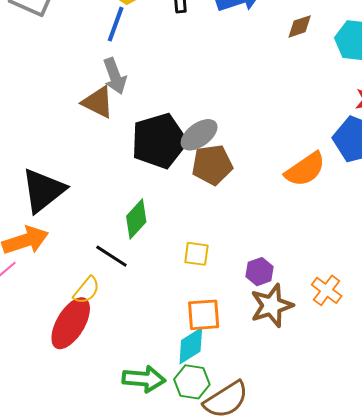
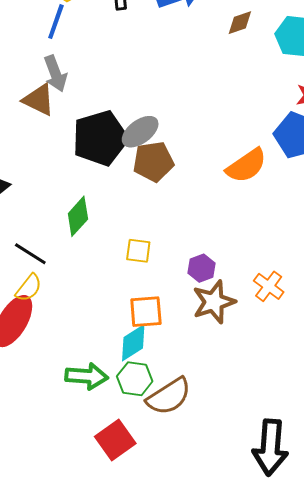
black line: (111, 256) -> (30, 254), moved

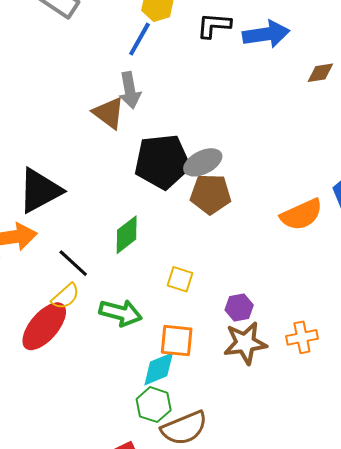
orange cross: (269, 286) -> (302, 337), turned 32
green arrow: (87, 376) -> (121, 313), moved

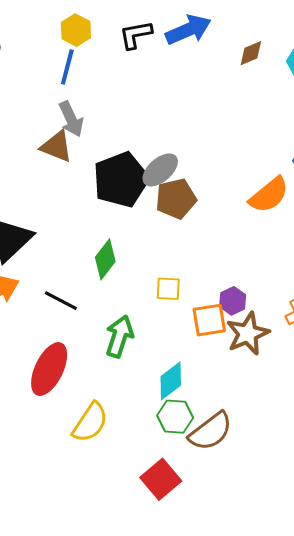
yellow semicircle: (65, 296) -> (90, 422), moved, size x1.4
green arrow: (121, 313) -> (119, 336), turned -72
orange square: (177, 341) -> (209, 320), moved

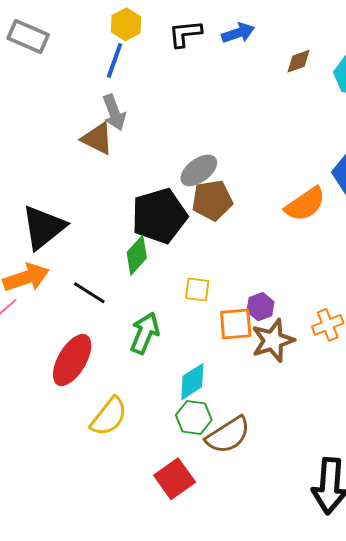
blue arrow: (188, 30) -> (238, 33), size x0.7
black pentagon: (121, 180) -> (159, 216), moved

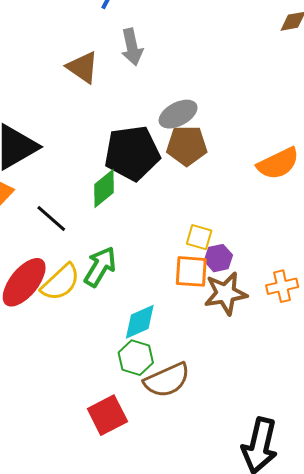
gray arrow: (114, 112) -> (132, 47), moved
yellow square: (197, 289) -> (199, 237), moved
yellow semicircle: (109, 417) -> (60, 282), moved

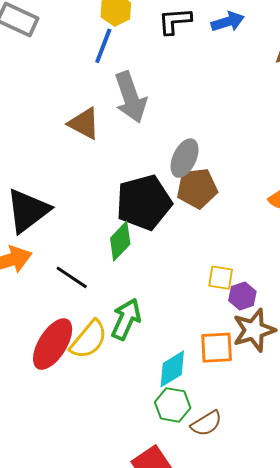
gray arrow: (132, 47) -> (130, 97), size x1.4
gray ellipse: (178, 114) -> (185, 158), turned -30
orange square: (191, 271) -> (217, 348), moved
brown semicircle: (167, 380) -> (206, 423), size x0.7

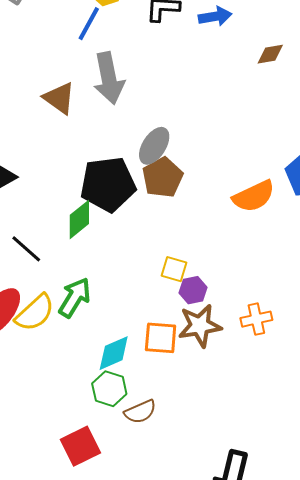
brown pentagon: (197, 188) -> (163, 177), turned -30

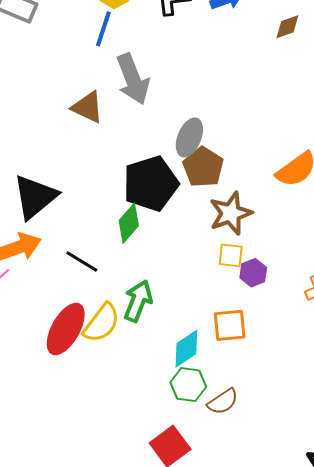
brown star: (200, 326) -> (231, 213), moved

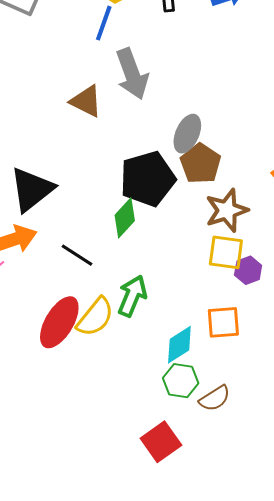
yellow square: (231, 255) -> (226, 252), size x1.4

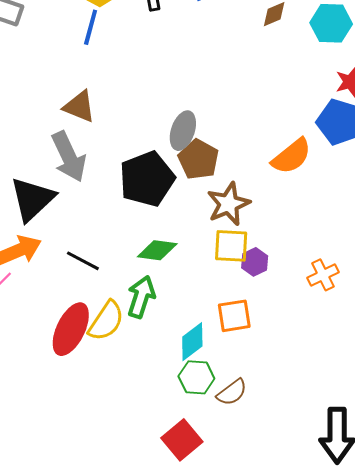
gray arrow: (132, 74) -> (69, 157), moved
green diamond: (125, 218) -> (157, 250), moved, turned 60

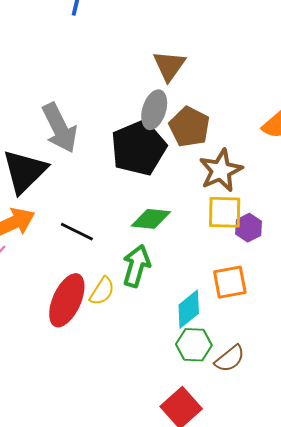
brown triangle: (79, 107) -> (169, 66), moved, turned 45
gray ellipse: (183, 131) -> (154, 110), moved
yellow semicircle: (106, 321) -> (102, 291), size x0.7

